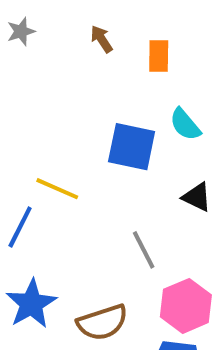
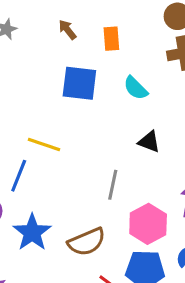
blue square: (132, 147) -> (79, 83), moved
gray line: (144, 250) -> (113, 185), turned 44

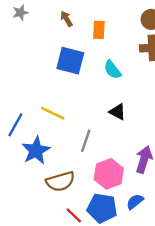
yellow line: (44, 145) -> (53, 113), moved
blue star: (32, 232) -> (36, 150), moved

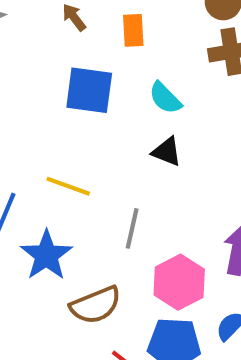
black triangle: (117, 112) -> (167, 152), moved

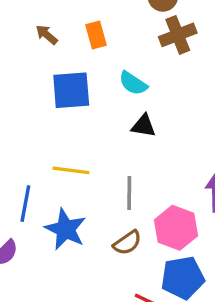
brown semicircle: (96, 305) -> (127, 243), moved, size x0.7

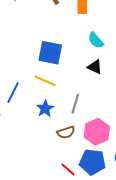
blue square: (71, 90) -> (50, 53), moved
blue star: (65, 229) -> (45, 108), moved, size x0.7

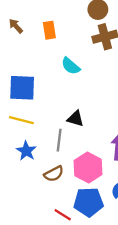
black triangle: (95, 67) -> (75, 119), moved

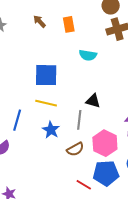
cyan semicircle: (71, 66) -> (88, 55), turned -30

